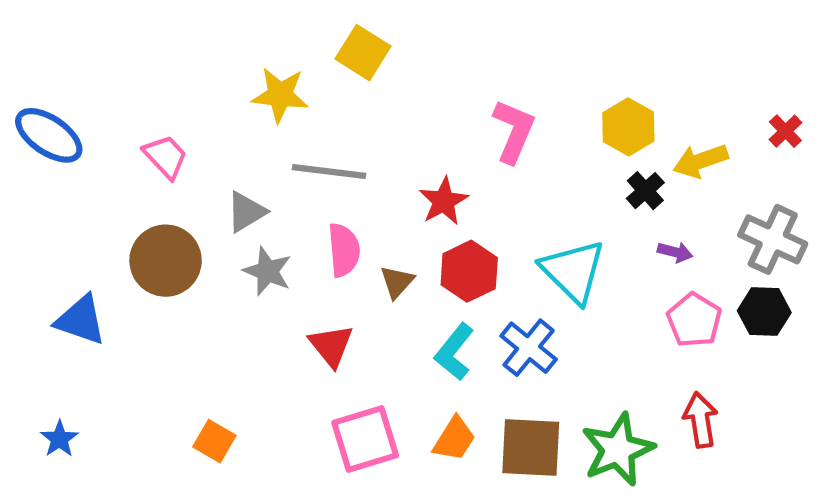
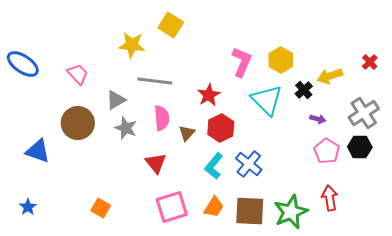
yellow hexagon: (628, 127) -> (281, 60), moved
gray cross: (773, 239) -> (364, 113), turned 32
cyan triangle: (573, 271) -> (267, 100), moved

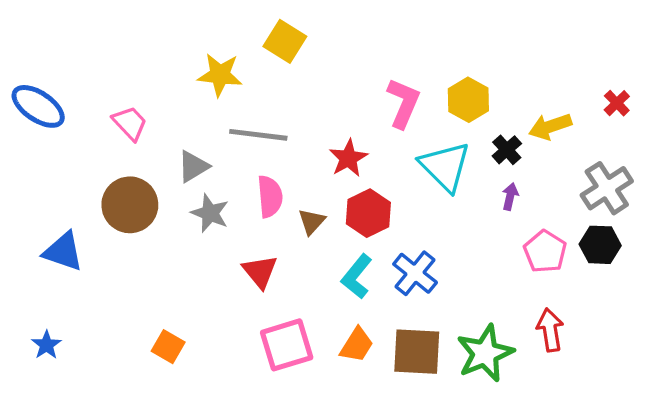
purple arrow: (318, 119) -> (510, 196), moved, turned -91

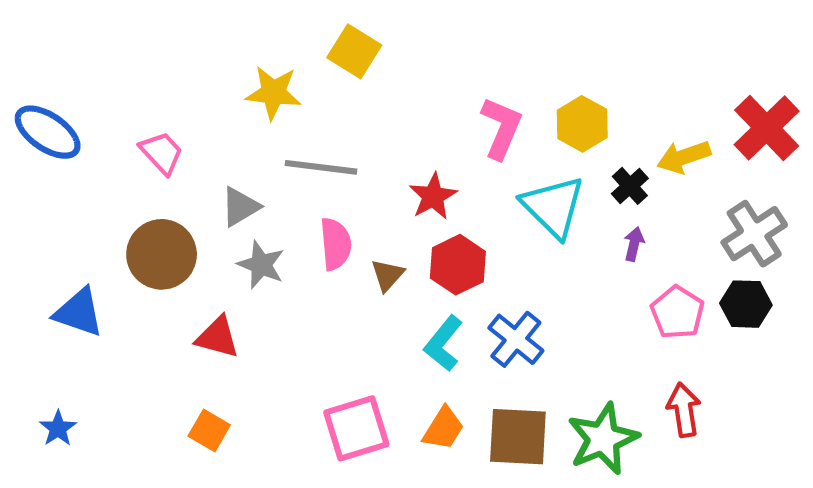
red cross: (617, 103) -> (767, 128), size x2.0
red triangle: (260, 272) -> (218, 337), moved, turned -36

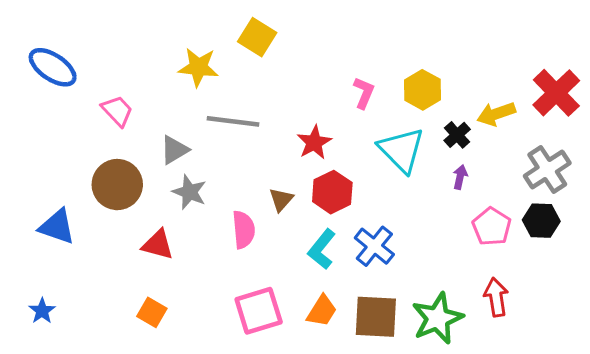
pink L-shape: (501, 128) -> (364, 93), size x0.7
blue ellipse: (48, 132) -> (53, 67), moved
pink semicircle: (336, 244) -> (244, 230), moved

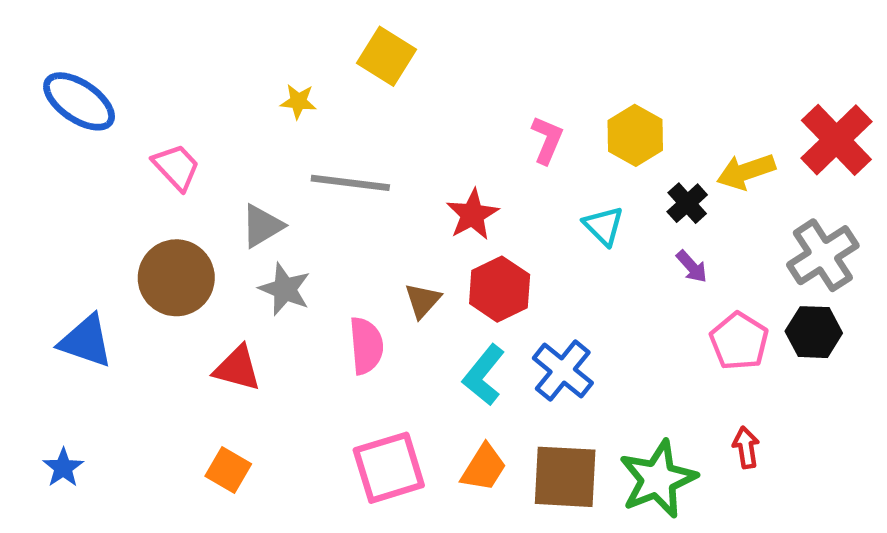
yellow star: (198, 67) -> (298, 101), size x0.6
cyan triangle: (401, 150) -> (604, 226), size x0.6
purple arrow: (460, 177) -> (692, 266), turned 125
red arrow: (496, 297) -> (746, 447), size x0.7

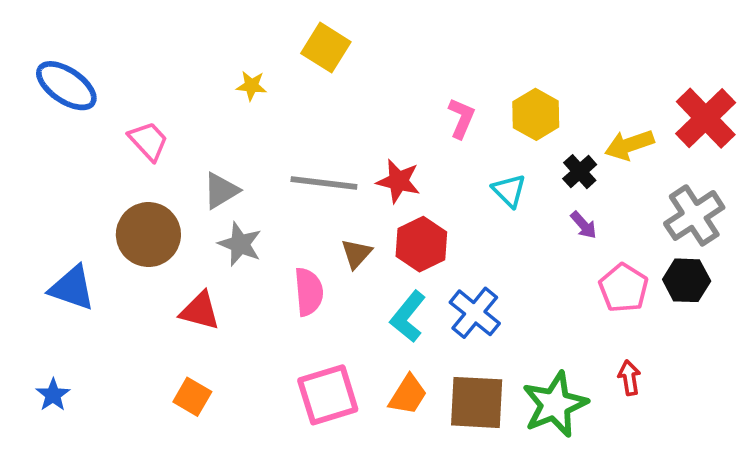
gray line: (350, 183) -> (324, 183), moved
red star: (472, 214) -> (398, 181), turned -30

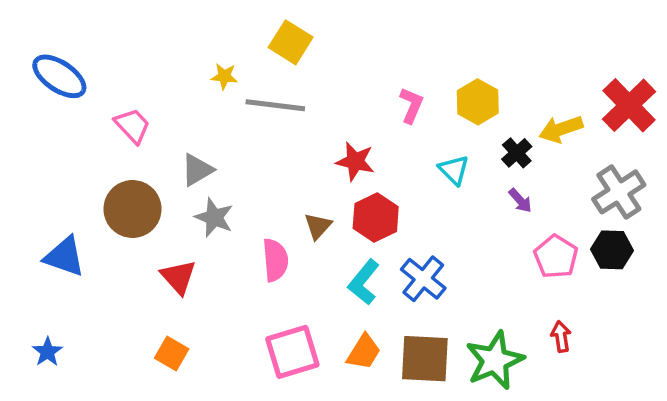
gray line: (324, 183) -> (275, 105), moved
red triangle: (200, 311) -> (178, 277), turned 33

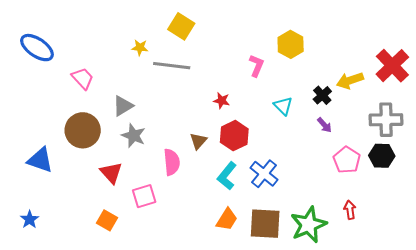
yellow hexagon: (478, 102) -> (291, 44), moved
red star: (355, 161) -> (222, 101), size x0.7
gray cross: (619, 192) -> (386, 120), turned 32
pink square: (292, 352) -> (144, 196), moved, size x0.7

